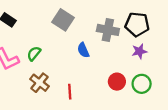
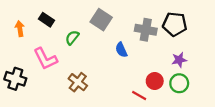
purple star: (139, 51) -> (179, 60), moved
green semicircle: (34, 54) -> (72, 38), moved
red line: (70, 92) -> (139, 96), moved, turned -56

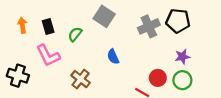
black rectangle: (47, 20) -> (48, 26), moved, turned 40
gray cross: (146, 30) -> (149, 26), turned -35
blue semicircle: (121, 50) -> (113, 57), moved

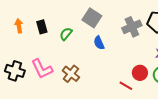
pink L-shape: (48, 56) -> (42, 69), moved
blue semicircle: (113, 57) -> (99, 43), moved

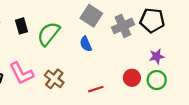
gray square: (92, 18) -> (91, 16), moved
green semicircle: (66, 34) -> (49, 34), size x1.6
red line: (126, 86) -> (96, 89), moved, turned -48

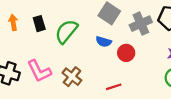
blue semicircle: (86, 44) -> (104, 42), turned -49
red circle: (132, 78) -> (126, 53), moved

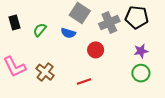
green semicircle: (66, 31) -> (40, 30), size x0.6
blue semicircle: (104, 42) -> (68, 33), moved

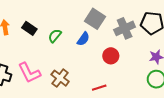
black rectangle: (14, 23) -> (29, 28), turned -40
blue semicircle: (68, 33) -> (83, 39), turned -72

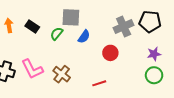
gray square: (95, 19) -> (71, 17), moved, turned -30

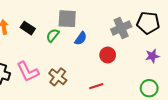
green circle: (154, 75) -> (149, 88), moved

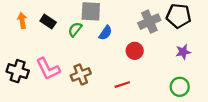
brown cross: (58, 77) -> (81, 74), turned 30

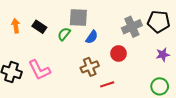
brown cross: (81, 74) -> (90, 67), moved

